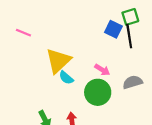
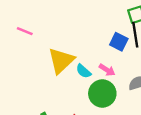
blue square: (113, 29) -> (119, 42), moved
cyan semicircle: (66, 78) -> (84, 71), moved

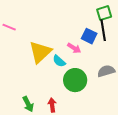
pink arrow: (107, 70) -> (74, 48), moved

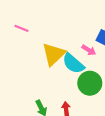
cyan semicircle: (59, 61) -> (73, 64), size x1.6

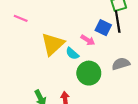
cyan semicircle: (73, 64) -> (72, 53), size x0.6

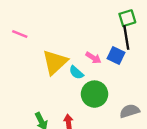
blue square: (103, 28) -> (116, 56), moved
gray semicircle: (121, 64) -> (130, 111), moved

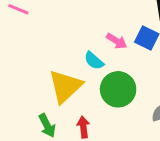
yellow triangle: (55, 62) -> (65, 86), moved

